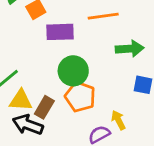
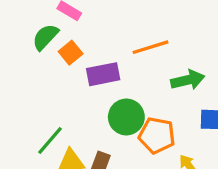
orange pentagon: (80, 97) -> (157, 135), moved

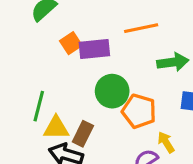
orange square: (71, 53) -> (71, 43), moved
green line: (50, 141) -> (39, 106), turned -32

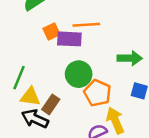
orange line: (141, 28) -> (86, 25), moved
yellow arrow: (166, 142) -> (115, 120), size x1.5

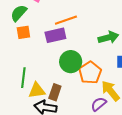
orange square: (51, 32) -> (23, 32), moved, turned 32
orange pentagon: (97, 93) -> (90, 73), turned 30

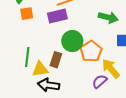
green arrow: (108, 37) -> (108, 17), turned 30
brown rectangle: (55, 92) -> (56, 60), moved

